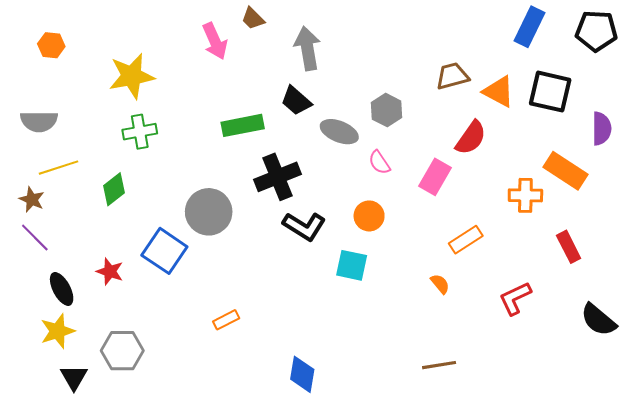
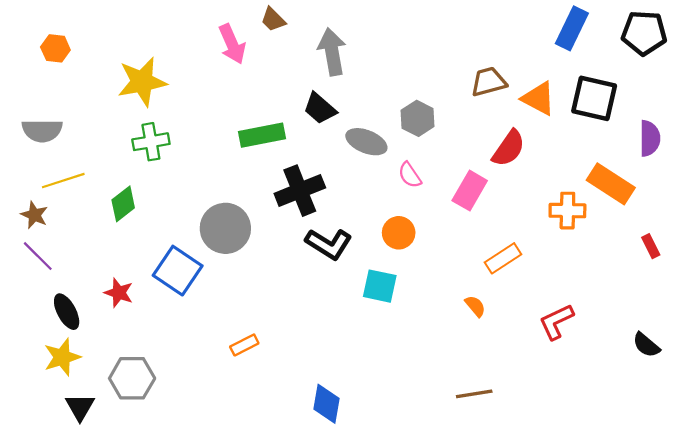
red rectangle: (569, 247) -> (651, 246), moved, size x0.7
black semicircle: (598, 320) -> (646, 345), size x0.7

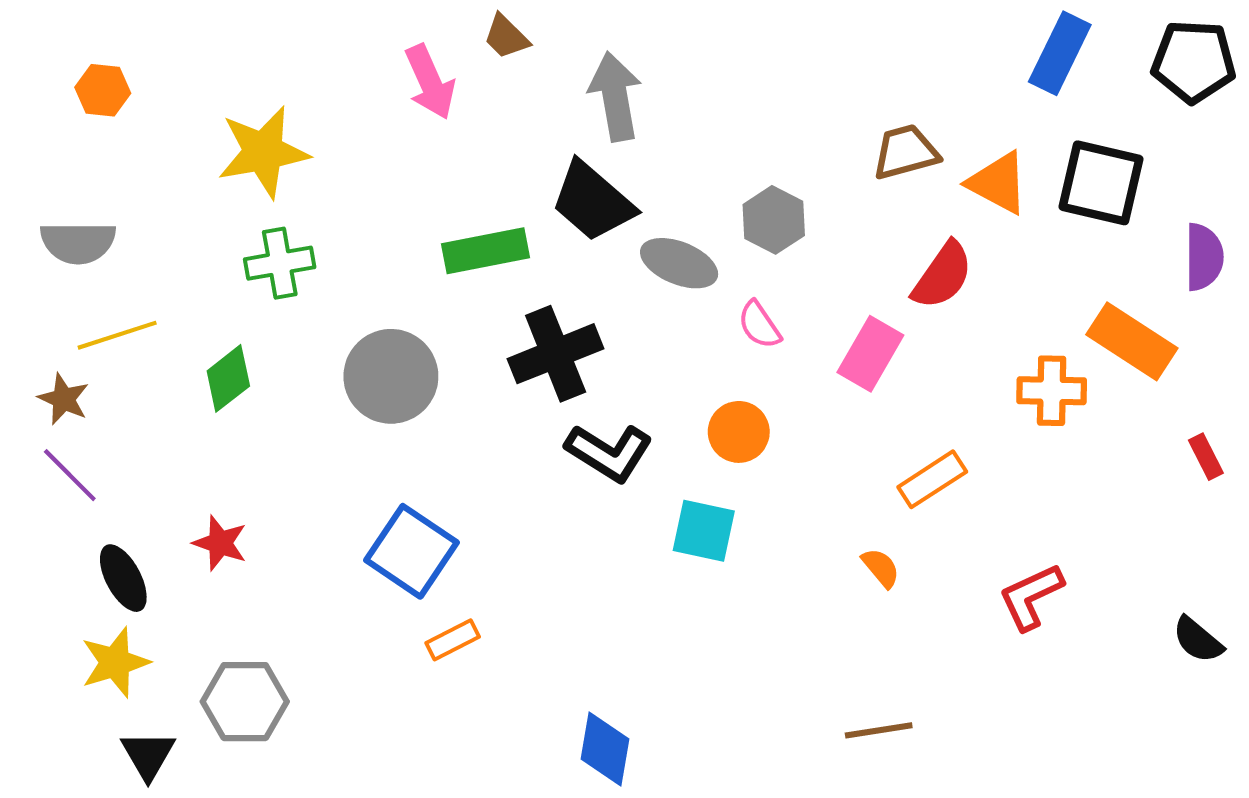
black trapezoid: (320, 108) -> (593, 201), size x1.4
gray circle: (225, 228) -> (391, 376), moved
blue square: (178, 271) -> (411, 551), moved

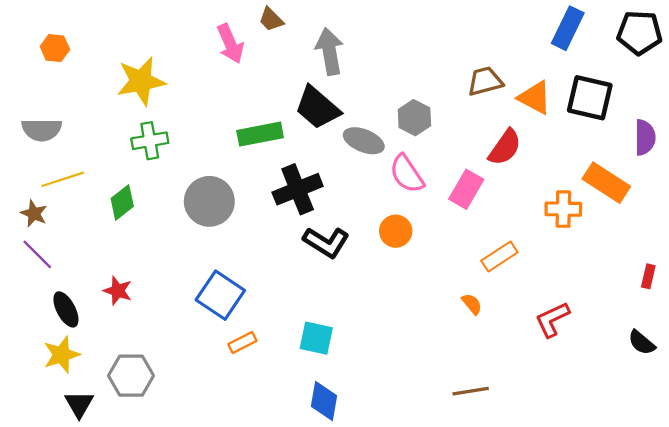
pink semicircle: (759, 325) -> (407, 174), size x1.5
red rectangle: (1206, 457) -> (648, 276), moved, turned 40
cyan square: (704, 531) -> (316, 338), moved

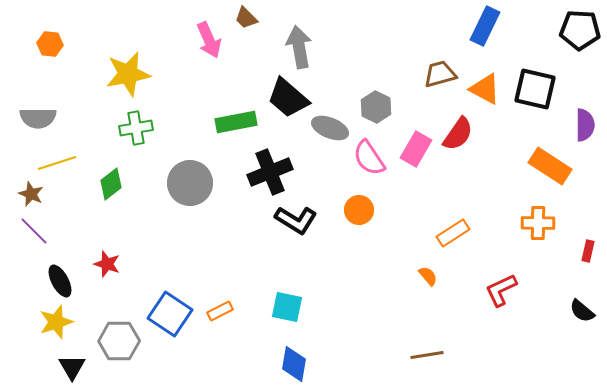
blue rectangle: (568, 28) -> (485, 26), moved
pink rectangle: (466, 189) -> (416, 149), moved
orange cross: (563, 209) -> (538, 223), moved
blue square: (220, 295) -> (170, 314), moved

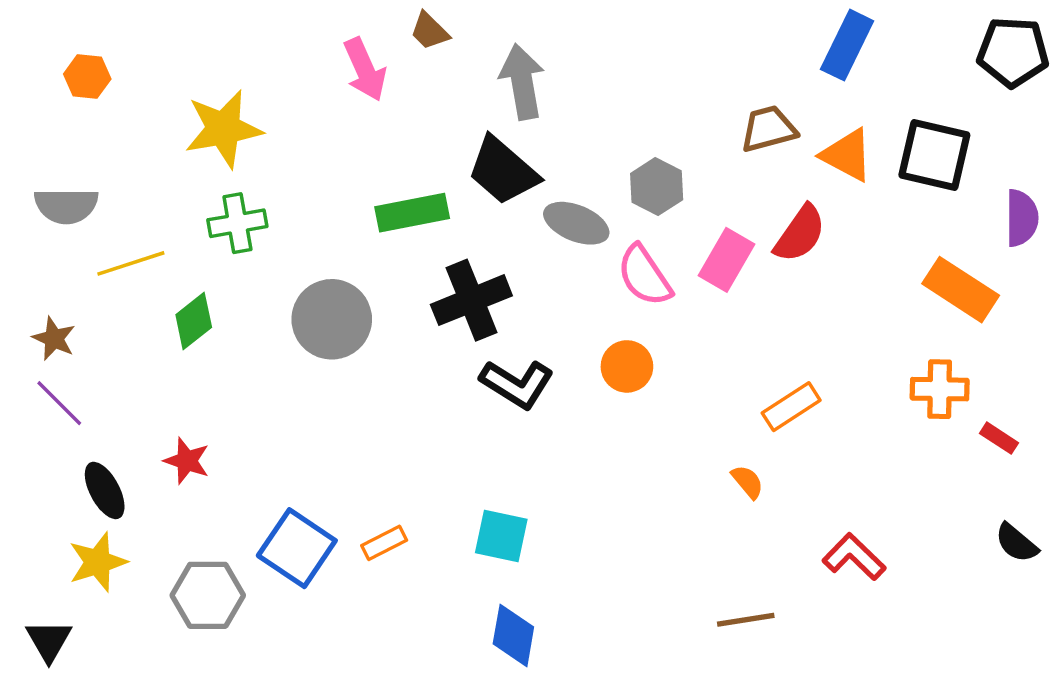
yellow line: (57, 163) -> (131, 263), moved
red rectangle: (588, 251) -> (999, 438), moved, turned -70
red L-shape: (501, 290) -> (854, 557), moved, turned 69
black triangle: (72, 367) -> (49, 641), moved

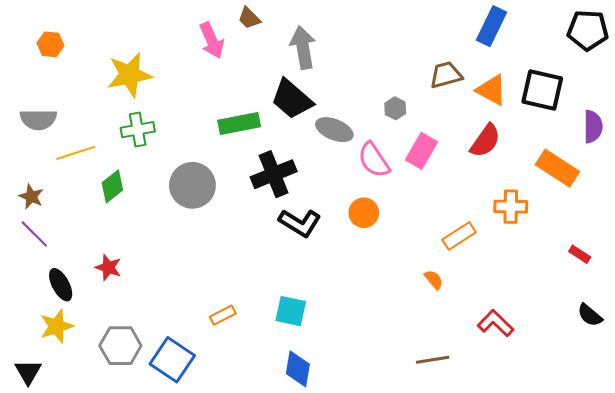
gray hexagon: (657, 187) -> (395, 108), moved, size x0.7
red semicircle: (800, 234) -> (485, 141), moved
orange cross: (940, 389) -> (511, 207), moved
blue square: (297, 548) -> (172, 360), moved

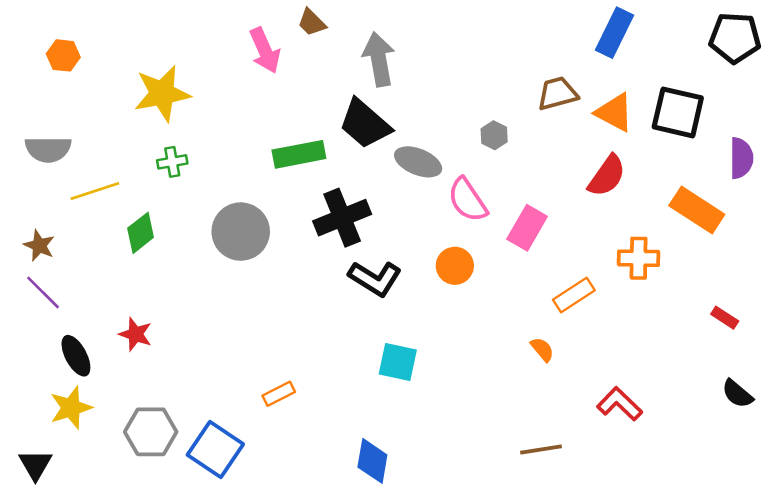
green cross: (138, 130) -> (172, 162), size x0.7
pink rectangle: (422, 151) -> (527, 228), moved
cyan square: (291, 311) -> (398, 362), moved

